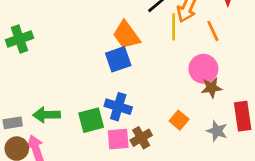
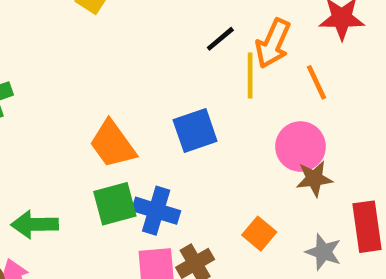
orange trapezoid: (126, 35) -> (113, 144), moved
blue square: (118, 59) -> (195, 130), moved
green square: (91, 120) -> (115, 204), moved

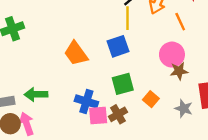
yellow line: (250, 75) -> (127, 18), moved
green square: (115, 204) -> (123, 84), moved
blue cross: (156, 211) -> (86, 101), moved

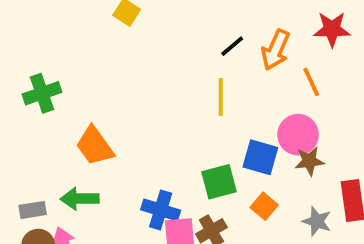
yellow line: (127, 18) -> (221, 97), moved
blue square: (118, 46) -> (260, 157), moved, turned 35
orange trapezoid: (76, 53) -> (95, 146), moved

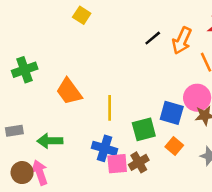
yellow line: (221, 97) -> (110, 108), moved
orange trapezoid: (95, 146) -> (69, 91), moved
gray rectangle: (33, 210) -> (14, 131), moved

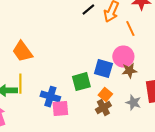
yellow line: (110, 108) -> (20, 84), moved
brown cross: (139, 162) -> (103, 108), moved

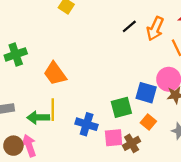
brown cross: (103, 108) -> (132, 143), moved
pink square: (60, 109) -> (114, 138), moved

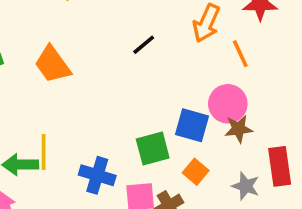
black line: (129, 26) -> (144, 45), moved
orange trapezoid: (55, 74) -> (52, 64), moved

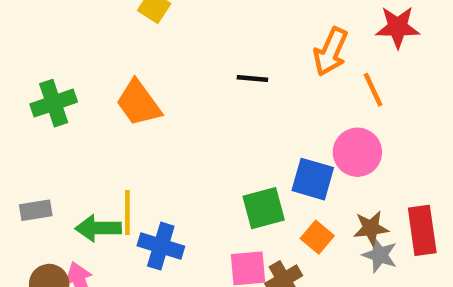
black line: (144, 45) -> (252, 78), turned 45
brown star: (239, 129) -> (371, 228), moved
blue cross: (97, 175) -> (161, 246), moved

